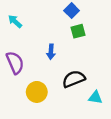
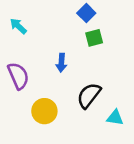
black semicircle: (74, 79) -> (89, 95), turned -30

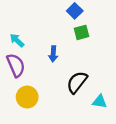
cyan arrow: (18, 26) -> (17, 40), moved
yellow circle: (44, 111) -> (27, 97), moved

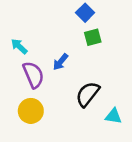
blue arrow: (53, 54) -> (60, 62), turned 35
purple semicircle: (16, 65) -> (33, 75), moved

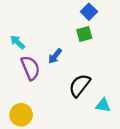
blue square: (85, 13) -> (89, 12), moved
yellow circle: (31, 111) -> (21, 115), moved

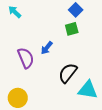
cyan arrow: (18, 42) -> (15, 12), moved
cyan triangle: (103, 105) -> (88, 90), size x1.5

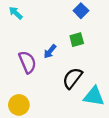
green square: (72, 29) -> (77, 40), moved

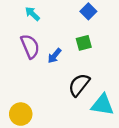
cyan arrow: (16, 13) -> (32, 14), moved
purple semicircle: (27, 62) -> (30, 46), moved

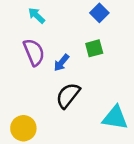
black semicircle: (79, 85) -> (68, 95), moved

